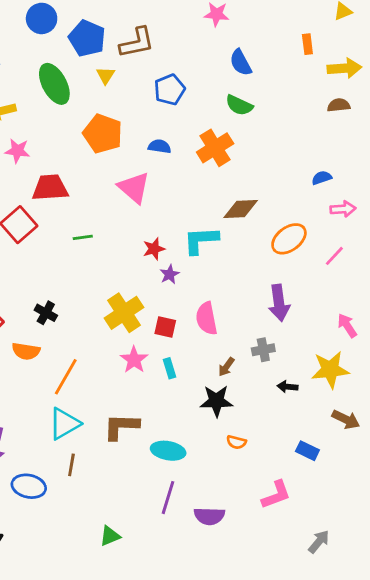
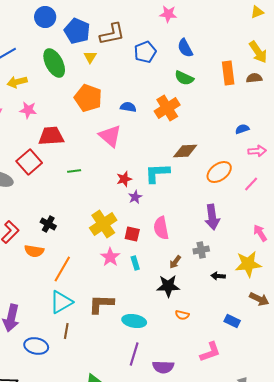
orange rectangle: (307, 44) -> (228, 73), moved, size x1.6
yellow arrow: (344, 68) -> (258, 52), turned 60
blue pentagon: (170, 90) -> (145, 52), moved

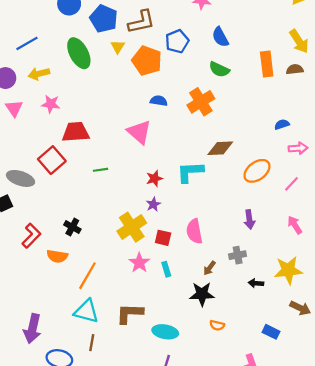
orange pentagon: (88, 98) -> (147, 61), moved
purple star: (135, 197) -> (153, 204), moved
purple arrow: (212, 217) -> (249, 219), size x0.7
pink arrow: (260, 233) -> (295, 225), moved
cyan triangle: (61, 302) -> (86, 311), turned 45

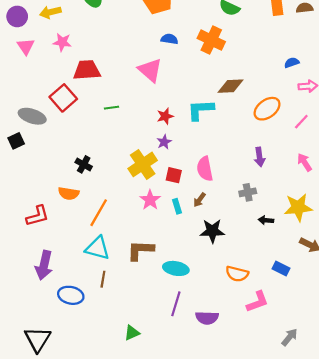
orange cross: (201, 102) -> (211, 40), turned -32
red L-shape: (31, 236) -> (38, 216), moved, turned 30
brown arrow: (209, 268) -> (199, 200), moved
orange semicircle: (217, 325) -> (237, 274), moved, size x1.5

